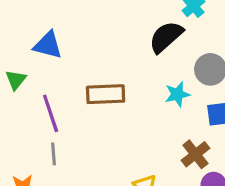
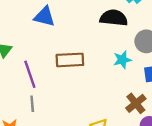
black semicircle: (166, 37) -> (114, 18), turned 48
blue triangle: (48, 45) -> (44, 17), moved

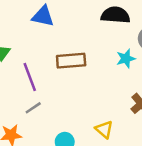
gray line: (32, 104) -> (33, 108), turned 63

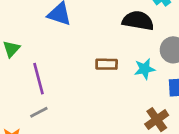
brown rectangle: (71, 61) -> (107, 64), moved, size x0.7

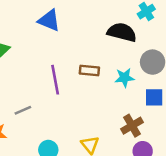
purple line: (38, 79) -> (55, 80), moved

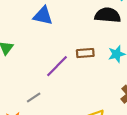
purple line: (55, 80) -> (57, 66), turned 65

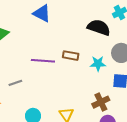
purple line: (57, 66) -> (43, 61), turned 35

